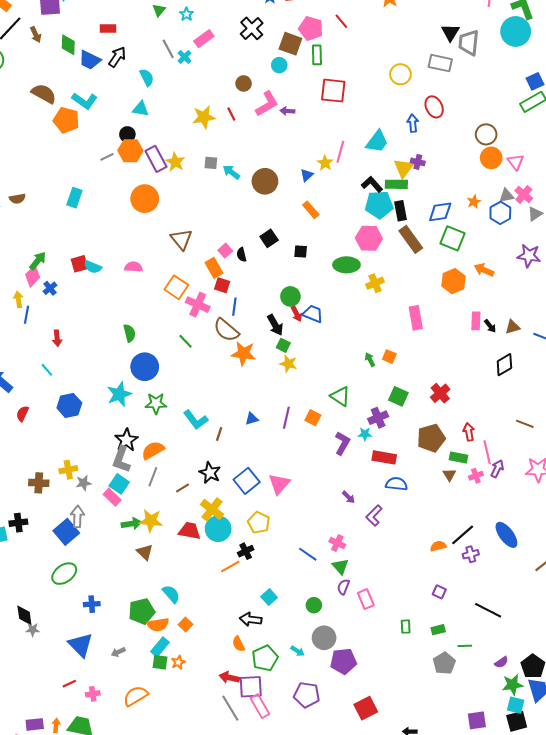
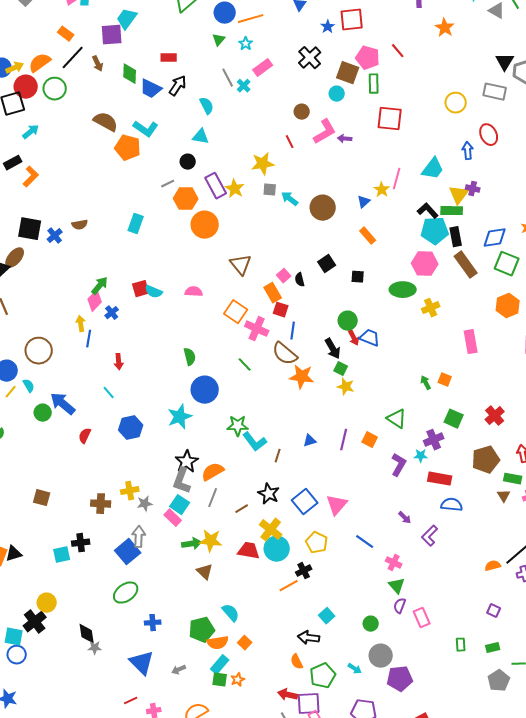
yellow star: (204, 117) -> (263, 164), moved
orange hexagon: (130, 151) -> (186, 199), moved
green star: (156, 403) -> (238, 426), moved
blue line: (308, 554) -> (365, 542), moved

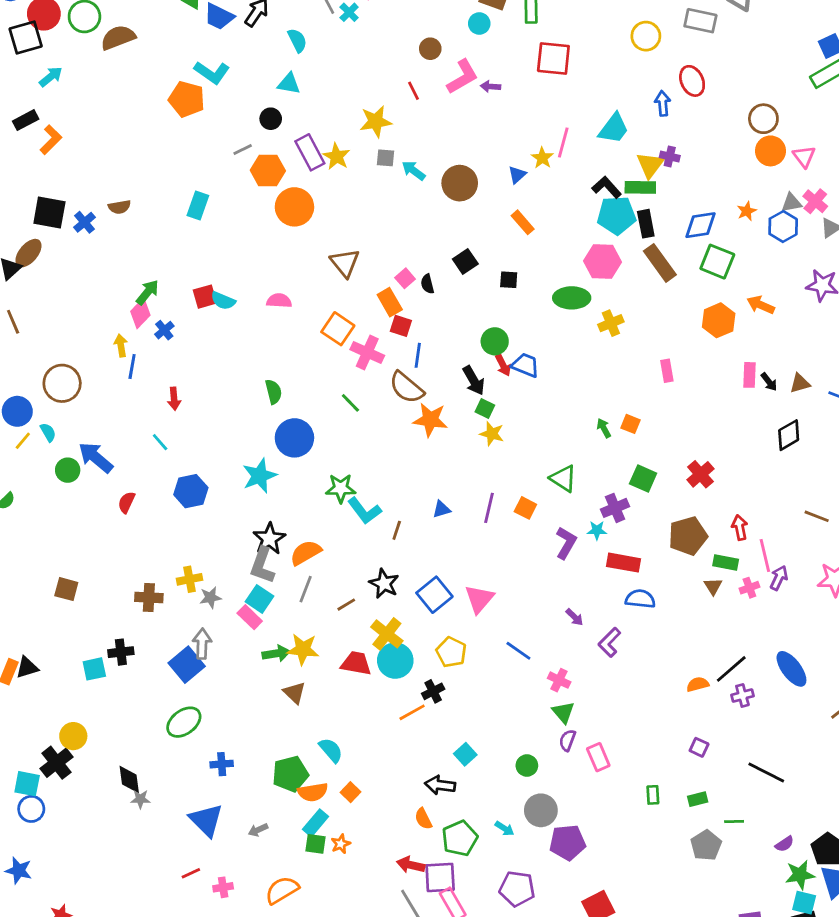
brown semicircle: (106, 122) -> (118, 38), moved, turned -50
pink rectangle: (471, 342) -> (667, 371), size x0.7

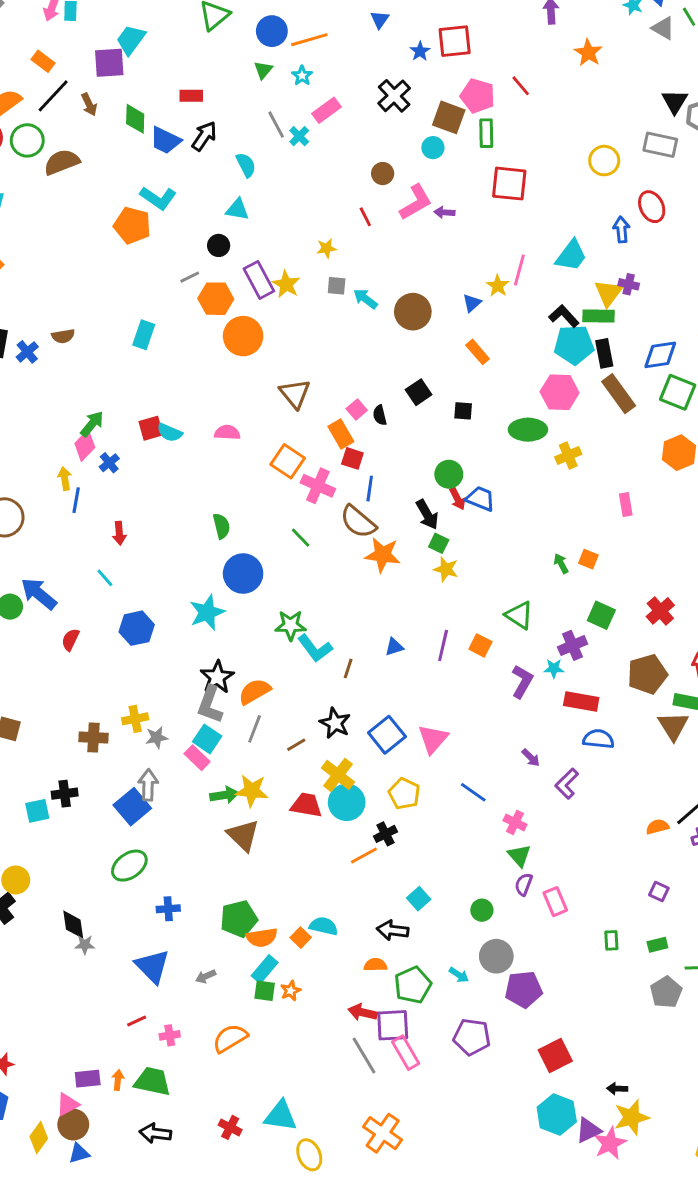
yellow star: (376, 122) -> (326, 248), size x0.6
brown triangle: (713, 586) -> (673, 726), size x1.6
brown triangle: (294, 693) -> (243, 835), size x1.4
cyan semicircle: (331, 750) -> (324, 926), moved, turned -36
orange semicircle: (423, 819) -> (375, 965), turned 115

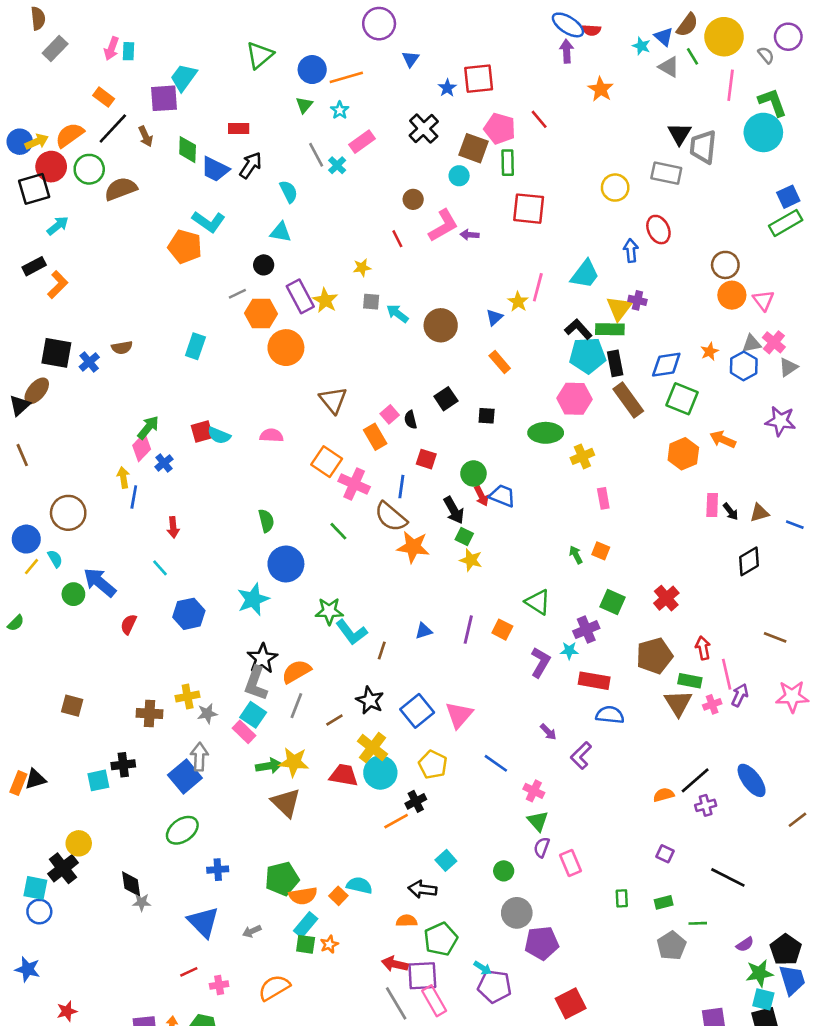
red square: (352, 458) -> (426, 459), moved
pink rectangle: (626, 504) -> (603, 498), moved
cyan arrow: (459, 975) -> (483, 968), moved

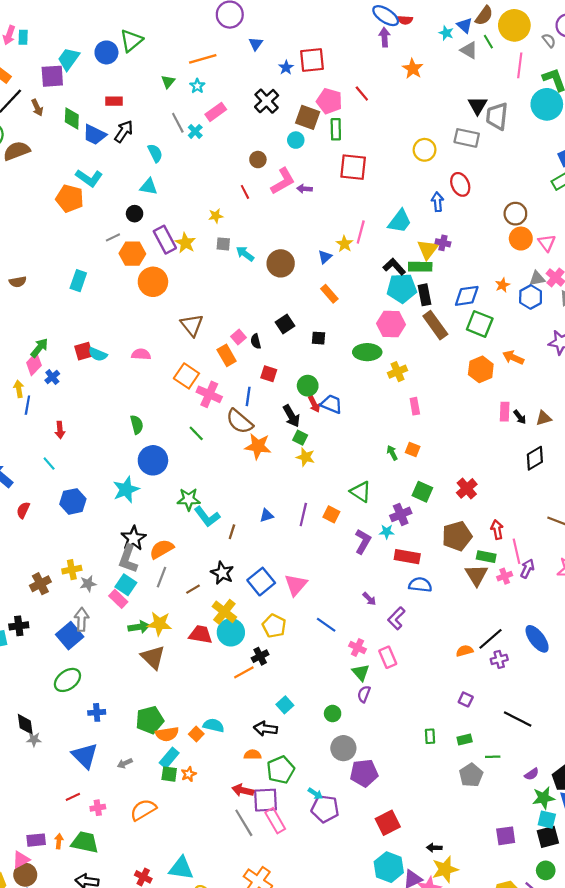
blue circle: (312, 70) -> (106, 52), moved
brown cross: (150, 714) -> (40, 584), turned -30
pink rectangle: (571, 863) -> (388, 657), moved

